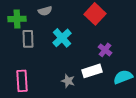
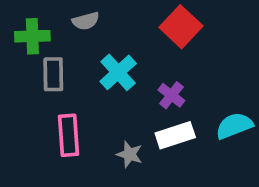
purple cross: (105, 50) -> (171, 95), moved
cyan semicircle: (123, 77) -> (234, 126), moved
pink rectangle: (22, 81) -> (69, 135), moved

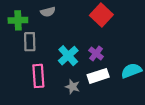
cyan cross: (118, 72) -> (68, 56), moved

